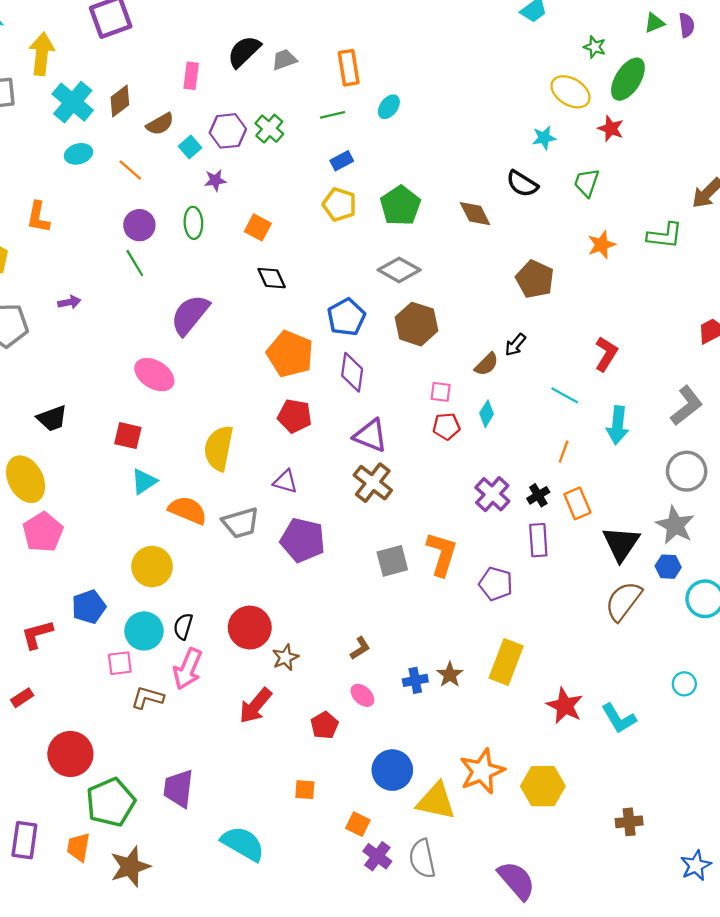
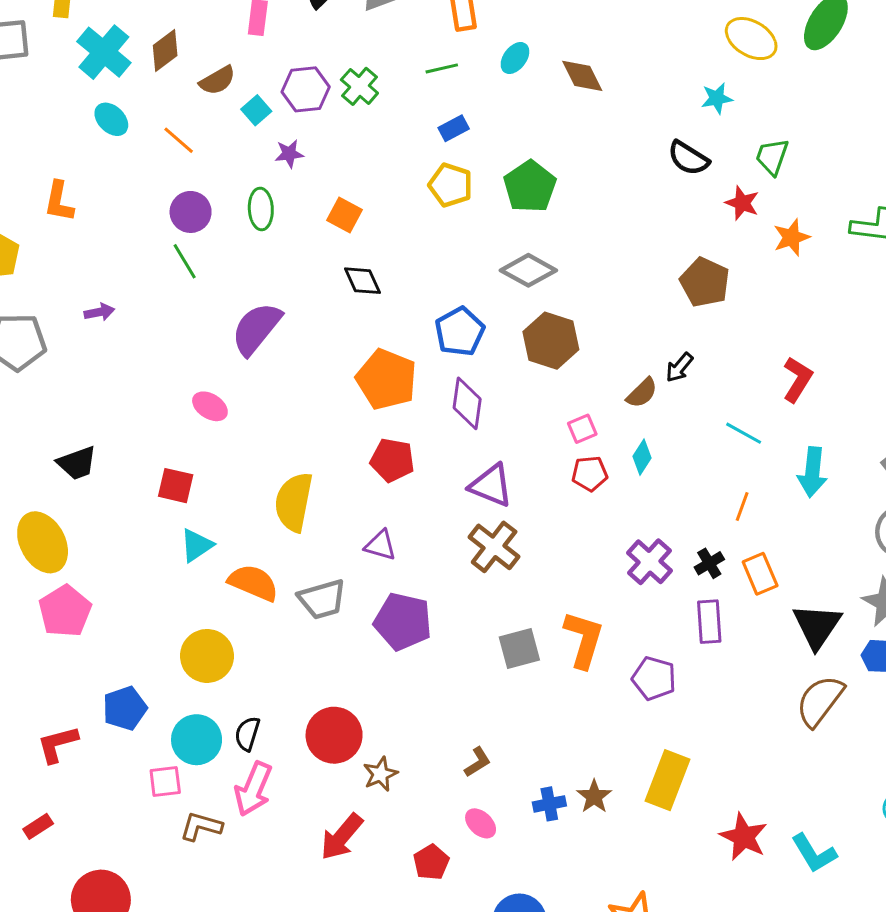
red star: (611, 129) -> (742, 203), moved
cyan ellipse: (78, 154) -> (111, 119), turned 60
brown diamond: (475, 214) -> (582, 76), moved
pink ellipse: (154, 375) -> (210, 406), size x0.7
pink square: (441, 392) -> (582, 429), turned -30

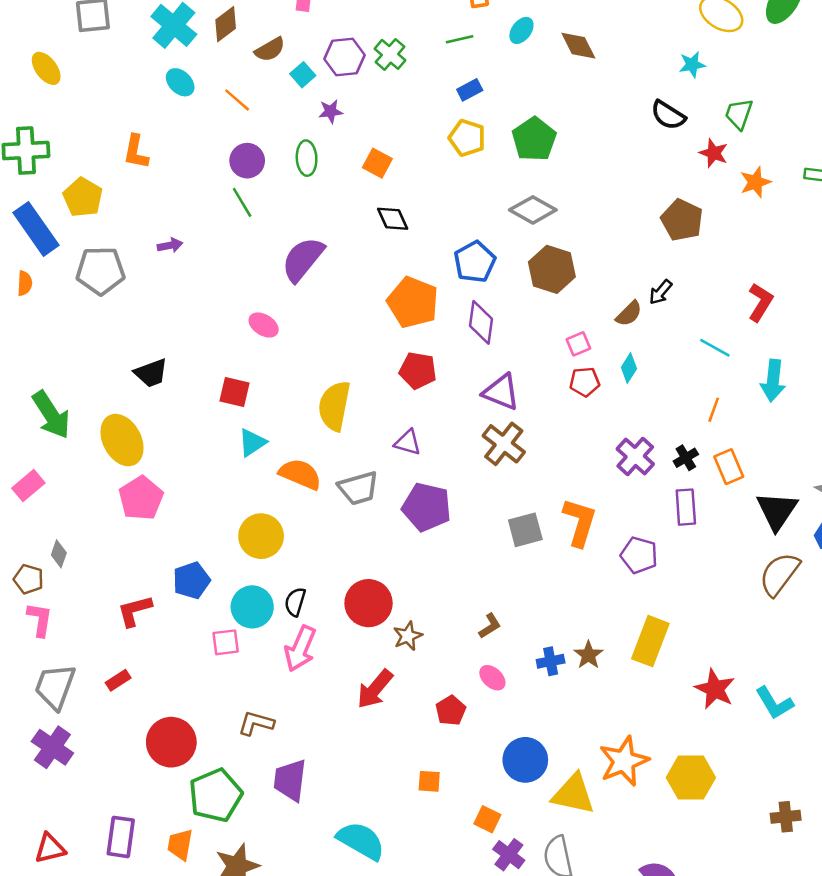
brown L-shape: (201, 826) -> (256, 723), moved

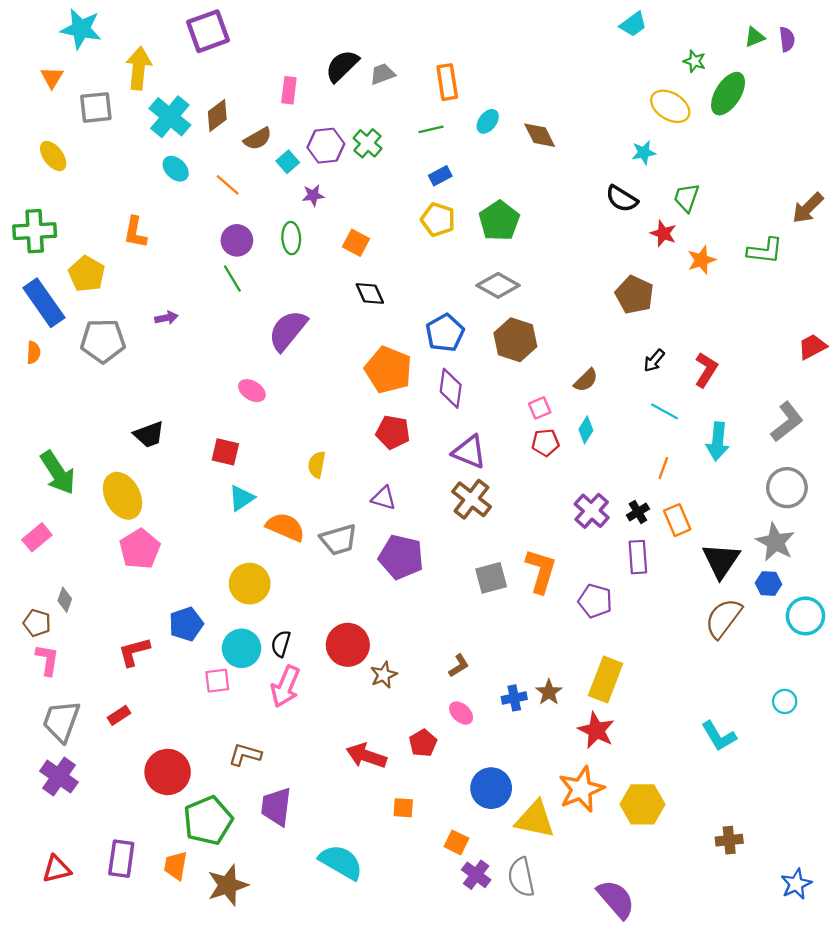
black arrow: (661, 292) -> (654, 361), moved
yellow semicircle: (334, 406) -> (317, 465), size x0.6
red arrow: (375, 689) -> (366, 756), moved, turned 69
red star: (715, 689) -> (596, 730), moved

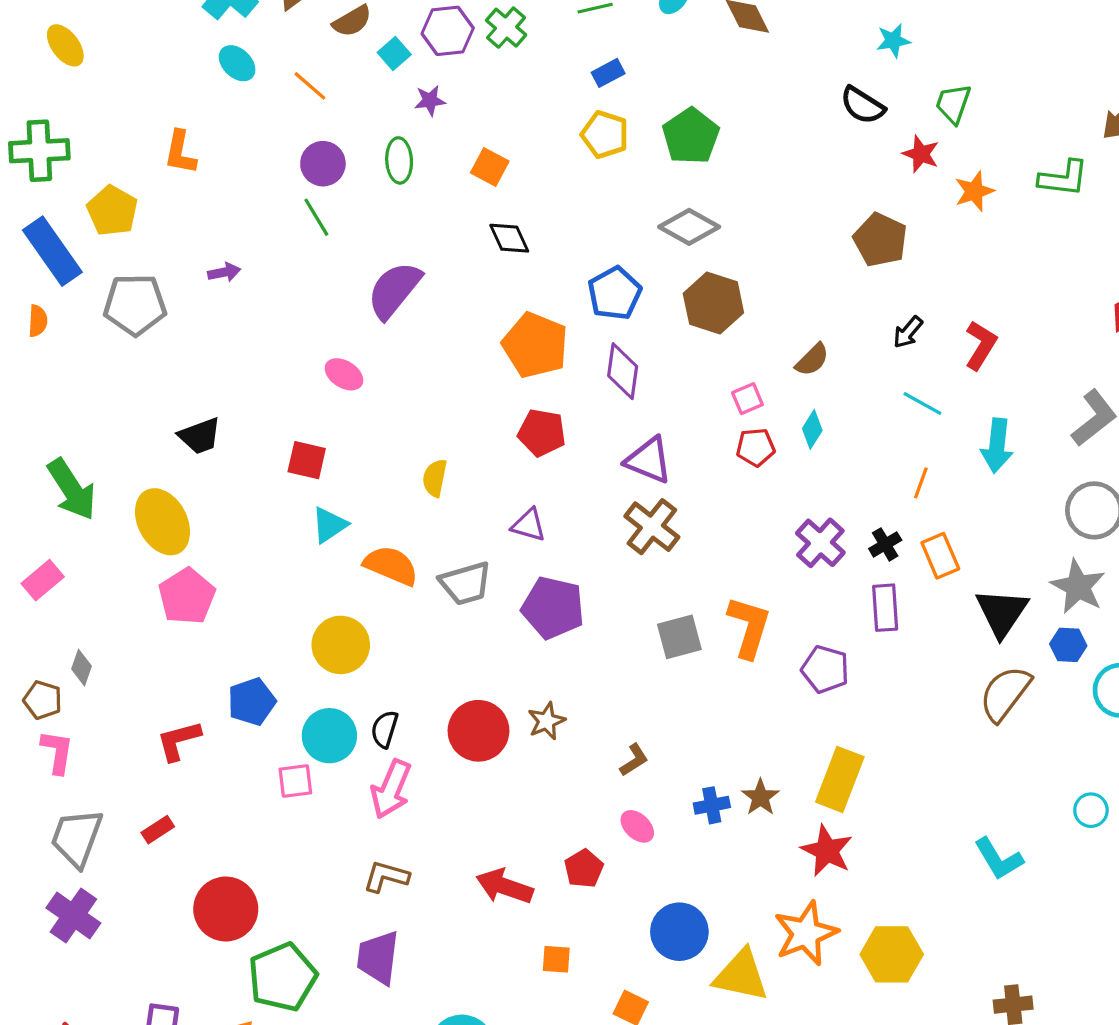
brown star: (384, 675) -> (547, 721), moved
brown L-shape: (245, 755) -> (386, 877), moved

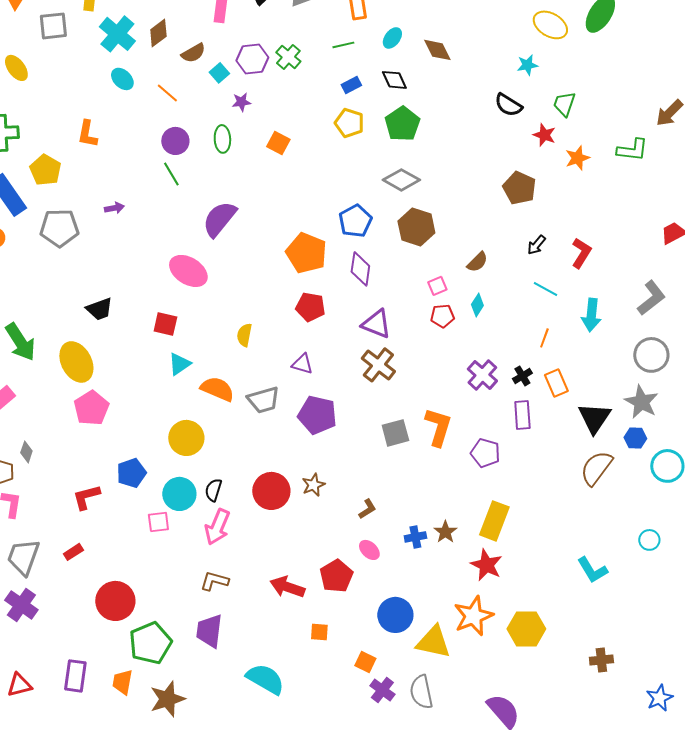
black diamond: (509, 238) -> (394, 80), moved
pink ellipse: (344, 374) -> (188, 271), size x1.6
red pentagon: (584, 869) -> (336, 576), size x1.4

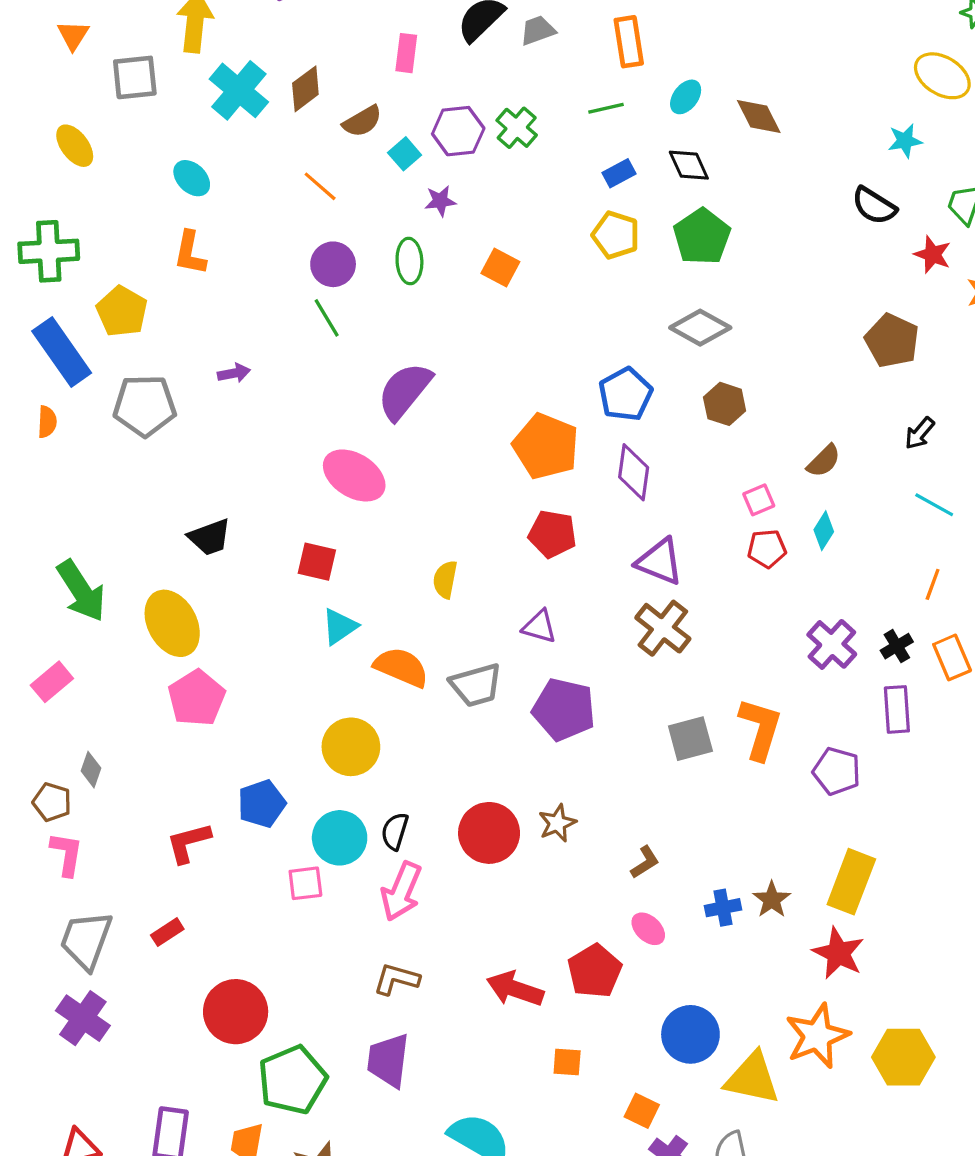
cyan ellipse: (122, 79) -> (192, 178), moved
brown hexagon: (416, 227) -> (725, 404), size x0.7

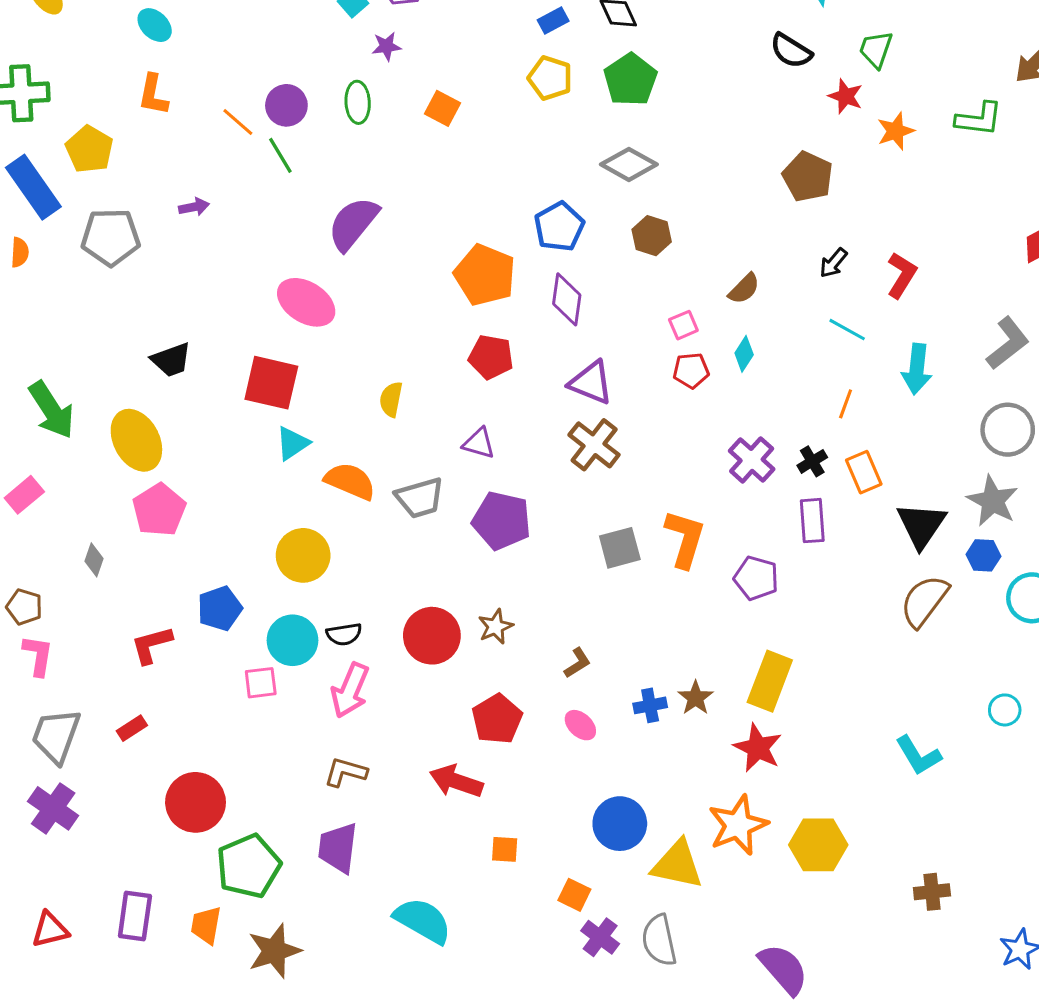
orange line: (320, 186) -> (238, 122), moved
red square: (317, 562) -> (271, 383), size x1.5
gray diamond: (91, 770) -> (94, 560), moved
black semicircle: (395, 831) -> (344, 634), turned -116
red pentagon: (595, 971) -> (497, 719), moved

